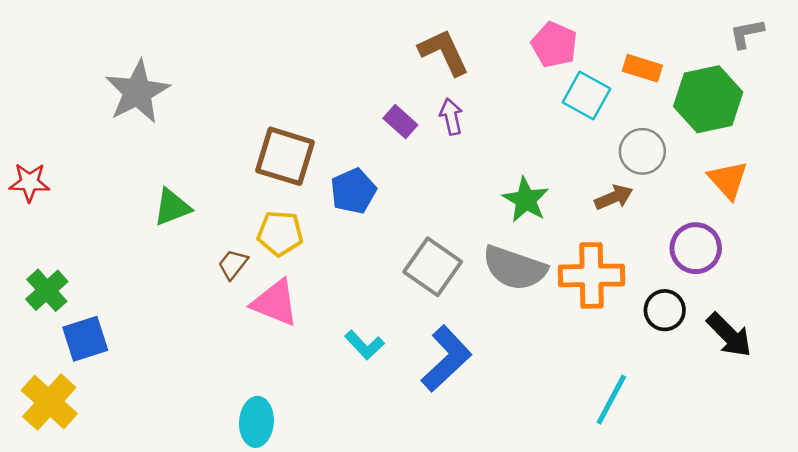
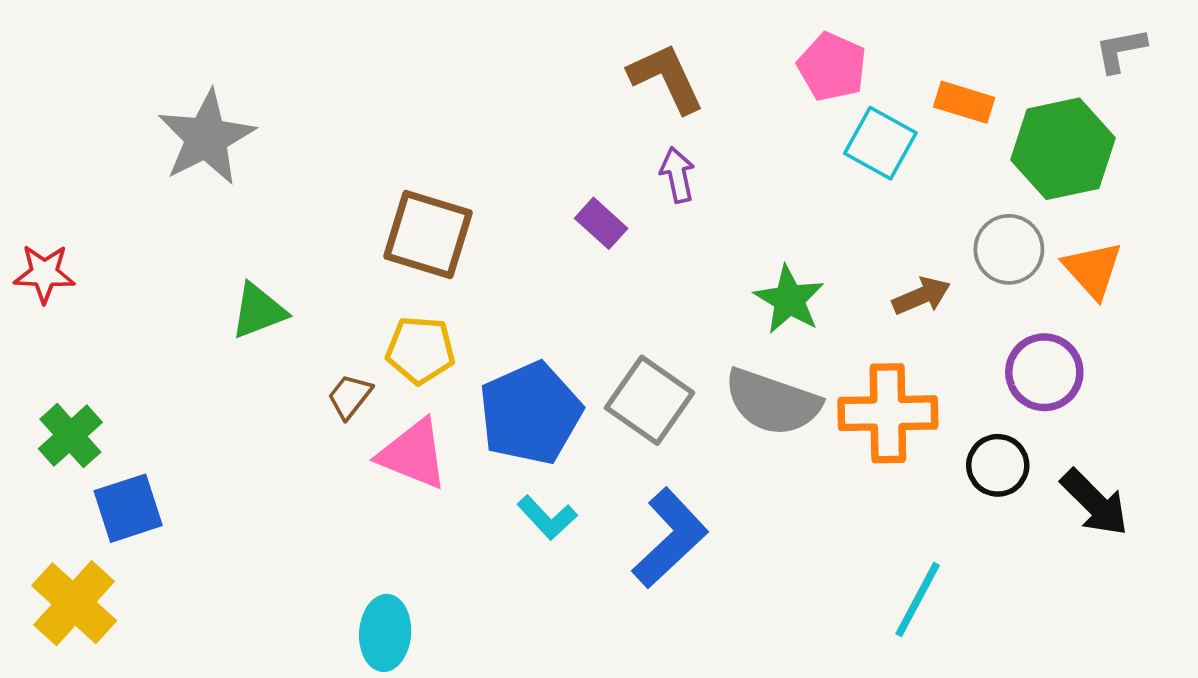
purple rectangle: (400, 122) -> (601, 223), moved
gray circle: (642, 151) -> (1009, 249), moved
blue pentagon: (353, 191) -> (530, 413), moved, size x1.5

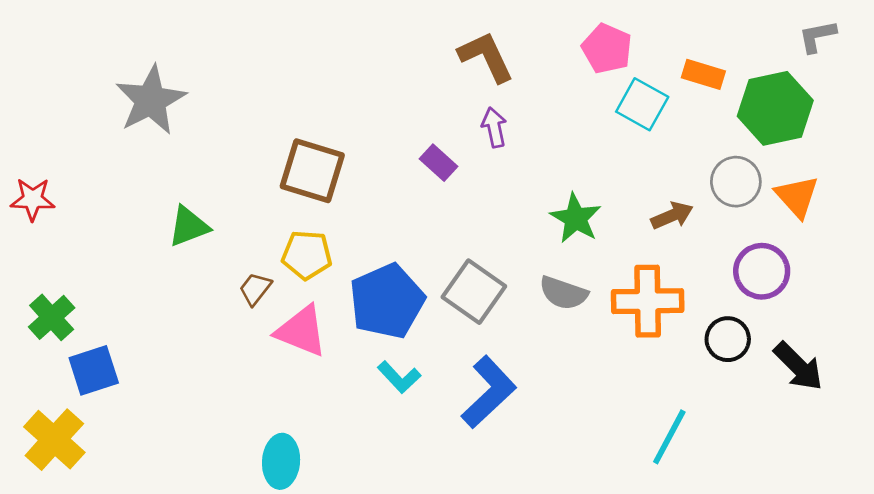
gray semicircle: (772, 402) -> (563, 293), size x0.7

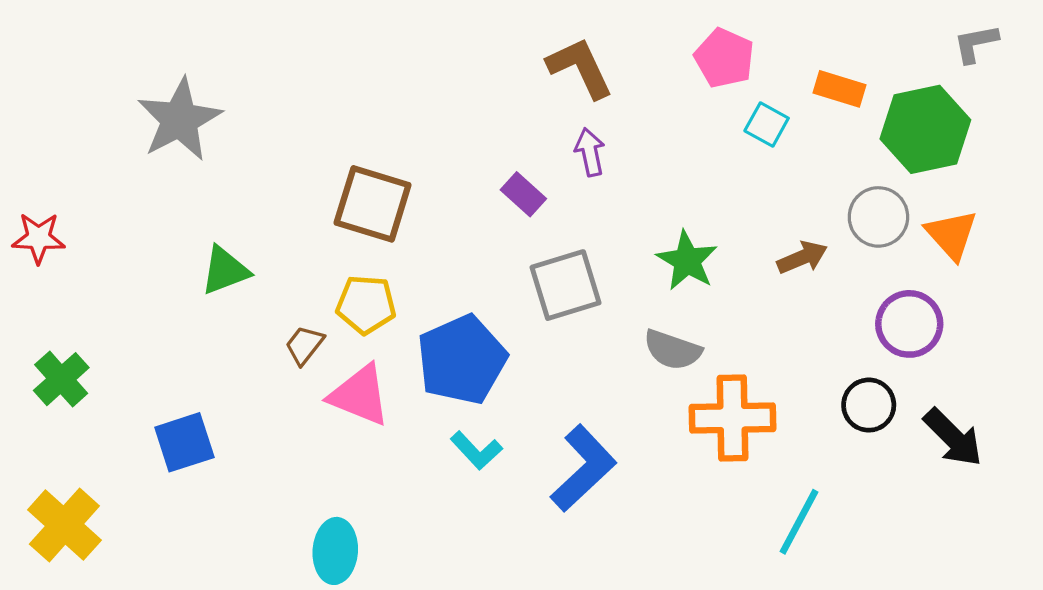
cyan square: (642, 104) -> (767, 124), size x0.7
gray square: (474, 292) -> (565, 285), moved, turned 38
orange cross: (648, 301) -> (733, 418), moved
blue square: (94, 370) -> (184, 442), moved

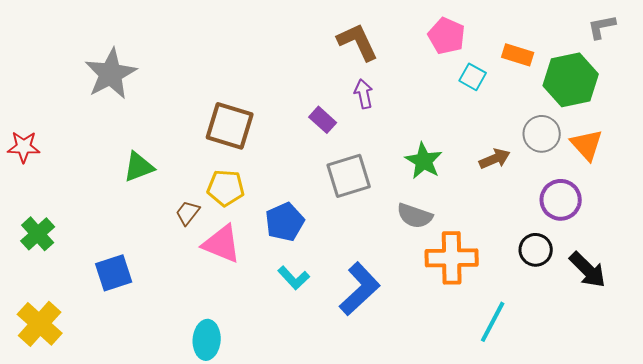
blue pentagon: (462, 360) -> (285, 222), size x0.7

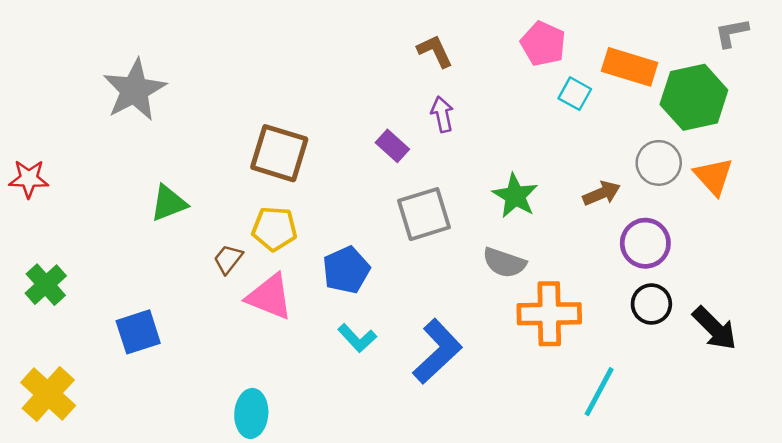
brown L-shape: (358, 42) -> (435, 51), size x0.7
orange rectangle: (518, 55) -> (630, 67), size x1.4
purple circle: (561, 200) -> (645, 243), moved

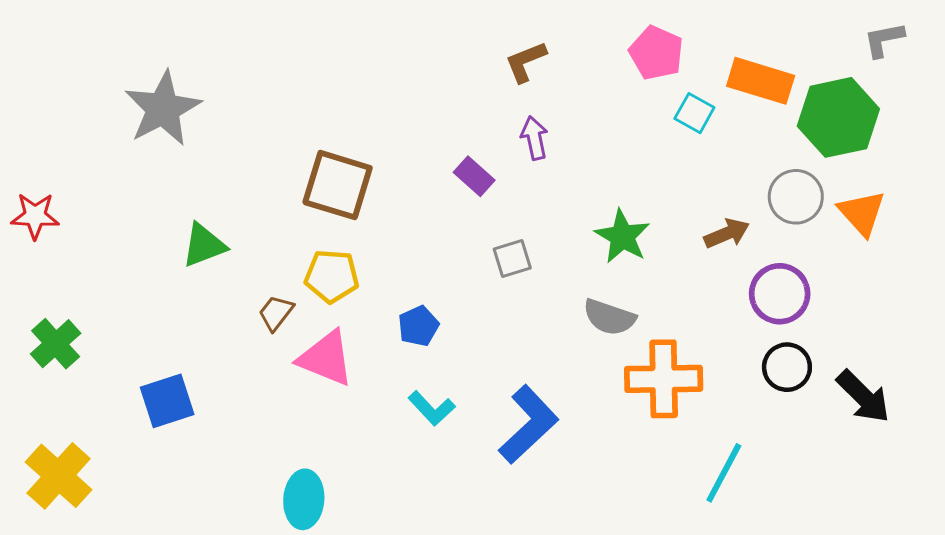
brown L-shape: (435, 51) -> (526, 62), turned -87
gray square: (424, 214) -> (512, 258), size x0.6
blue pentagon: (346, 270) -> (418, 326), size x0.7

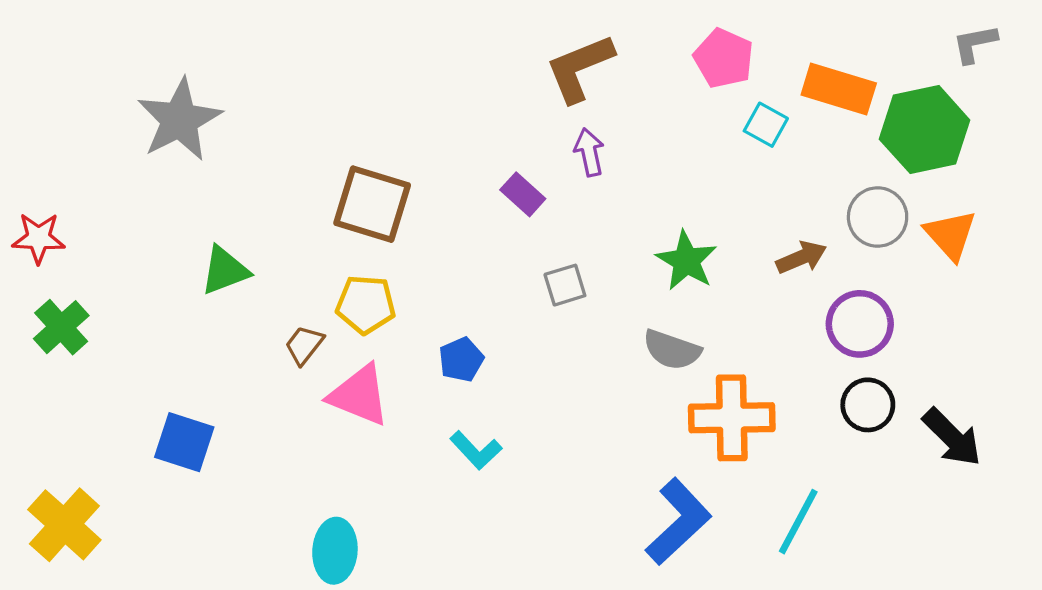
brown L-shape: (526, 62) -> (580, 68), size x1.5
green cross: (56, 344) -> (61, 327), moved
blue square: (167, 401) -> (184, 442), turned 36
blue L-shape: (528, 424) -> (678, 522), moved

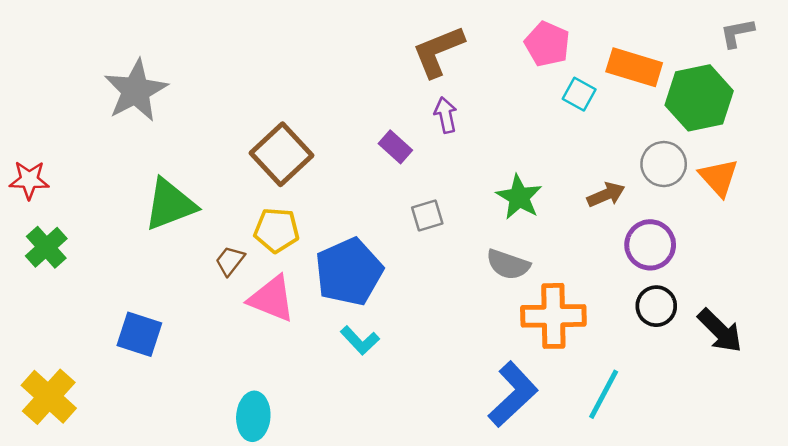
brown square: (372, 204) -> (281, 154), turned 30
green triangle: (225, 270) -> (170, 204), size x1.4
blue pentagon: (461, 360) -> (349, 272), size x2.0

